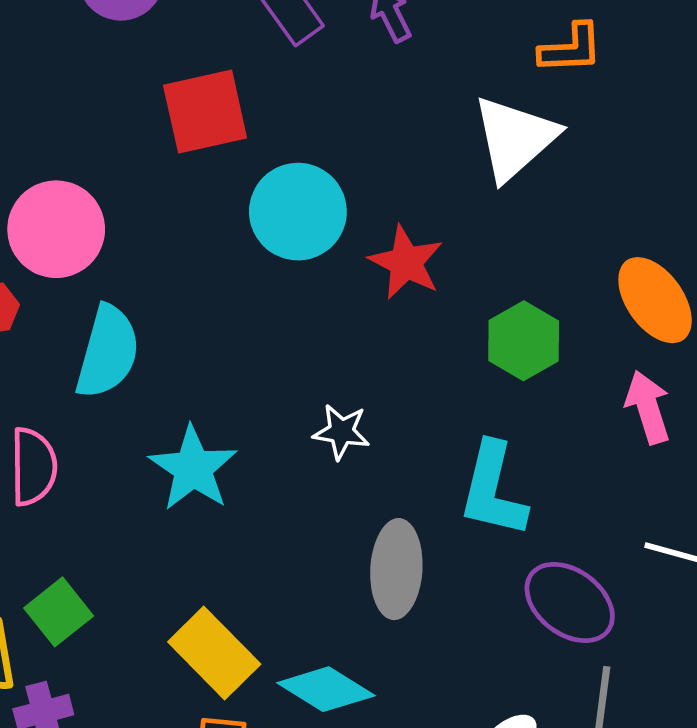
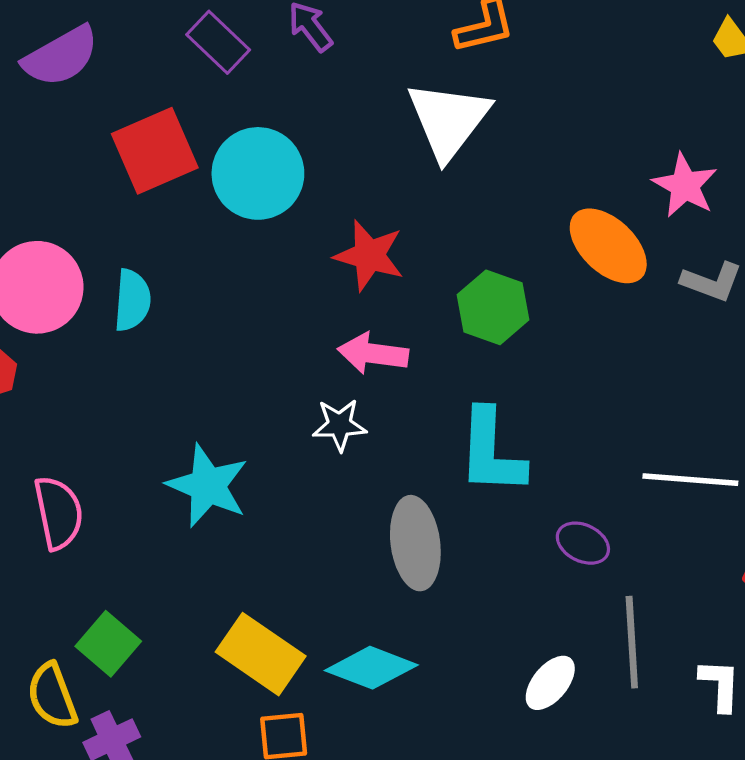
cyan circle: (298, 212) -> (258, 173), moved
cyan semicircle: (108, 352) -> (132, 300), moved, size x0.7
pink arrow: (648, 407) -> (373, 353), moved, turned -54
purple ellipse: (570, 602) -> (583, 543), size x0.6

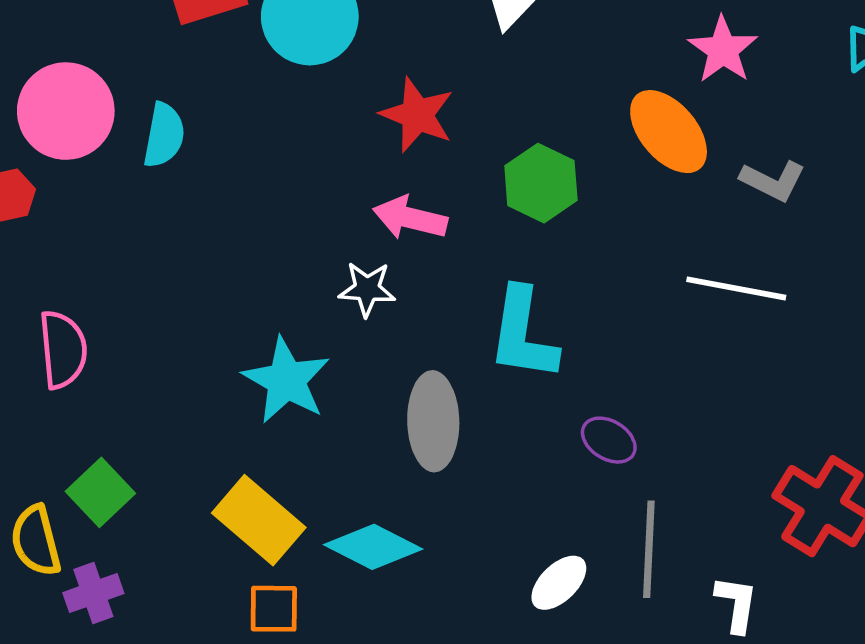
pink star: (685, 185) -> (723, 50), moved
white line: (690, 480) -> (736, 288), moved
cyan star: (208, 486) -> (286, 380), moved

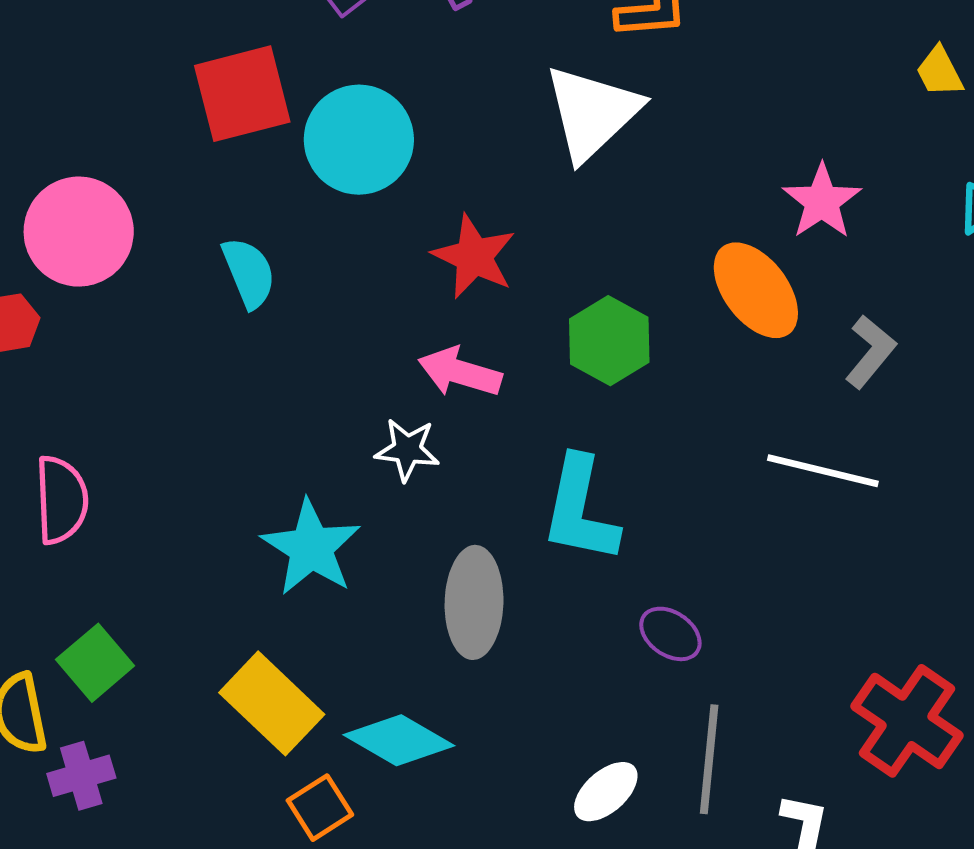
cyan semicircle: (164, 135) -> (249, 273), moved, turned -36
gray L-shape: (773, 181) -> (870, 352), turned -80
orange square: (274, 609) -> (320, 808), moved, turned -36

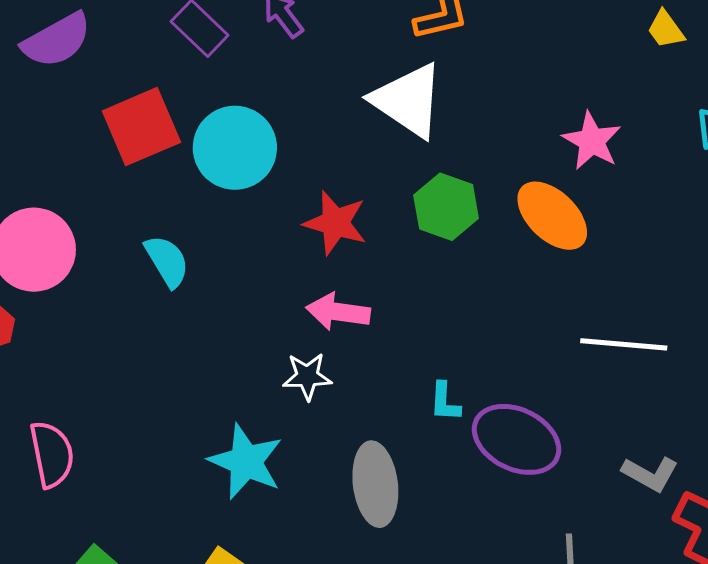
white triangle: (592, 113) -> (408, 100), turned -34
green hexagon: (609, 341) -> (446, 207), moved
gray L-shape: (870, 352) -> (650, 474), moved, turned 88
cyan L-shape: (580, 510) -> (445, 402), size x0.5
purple ellipse: (670, 634) -> (517, 439), moved, size x1.8

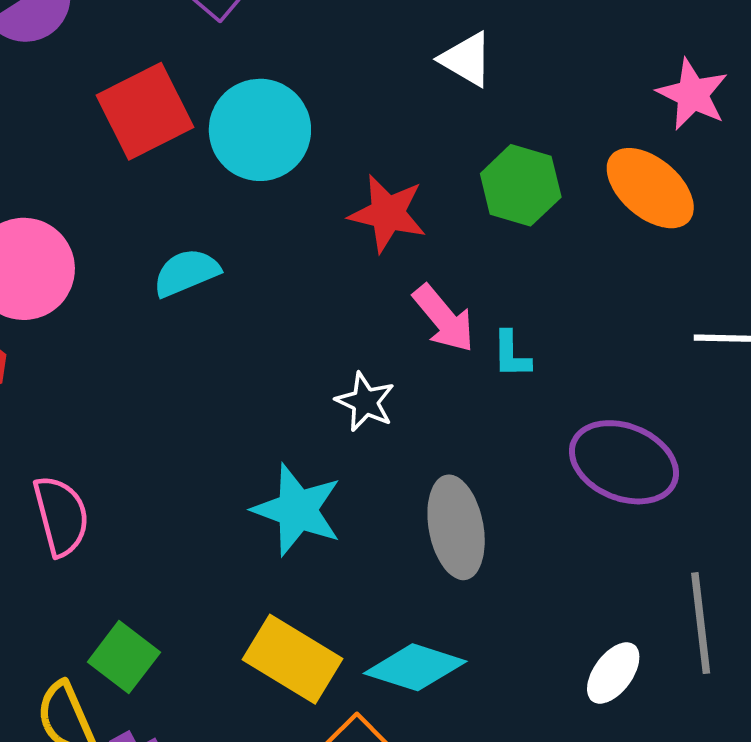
white triangle: (408, 100) -> (466, 59), size x0.6
cyan semicircle: (167, 261) -> (186, 273), turned -78
pink arrow: (338, 312) -> (444, 319), moved, turned -134
white star: (307, 376) -> (365, 402), turned 30
cyan L-shape: (445, 402) -> (511, 354), moved

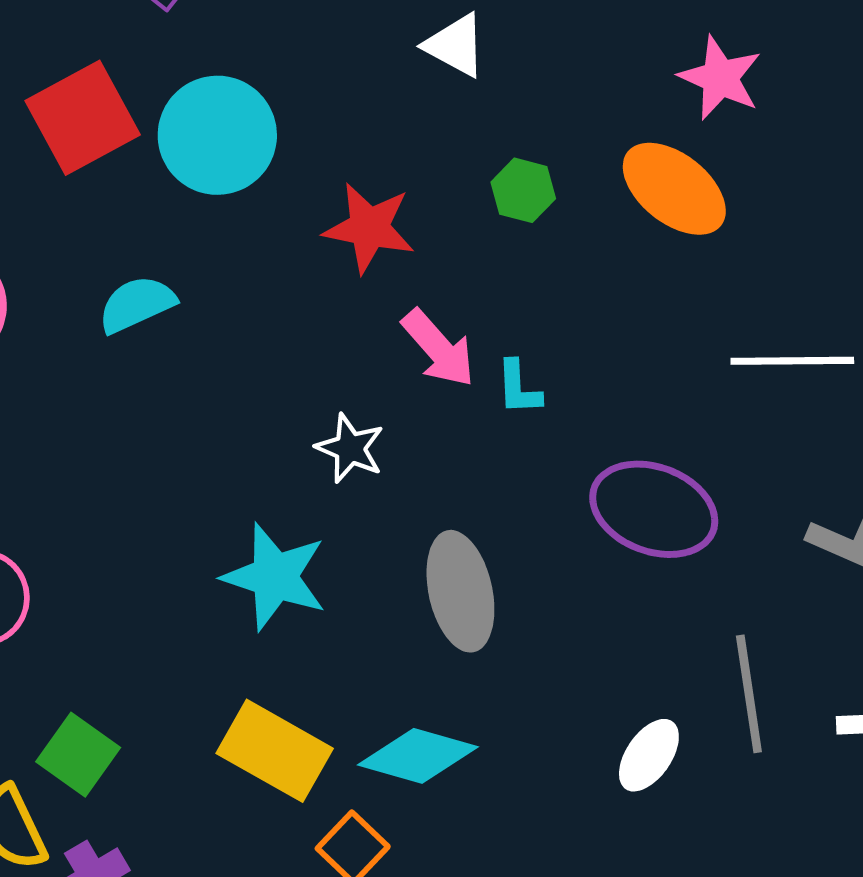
green hexagon: (521, 185) -> (523, 190), size x0.7

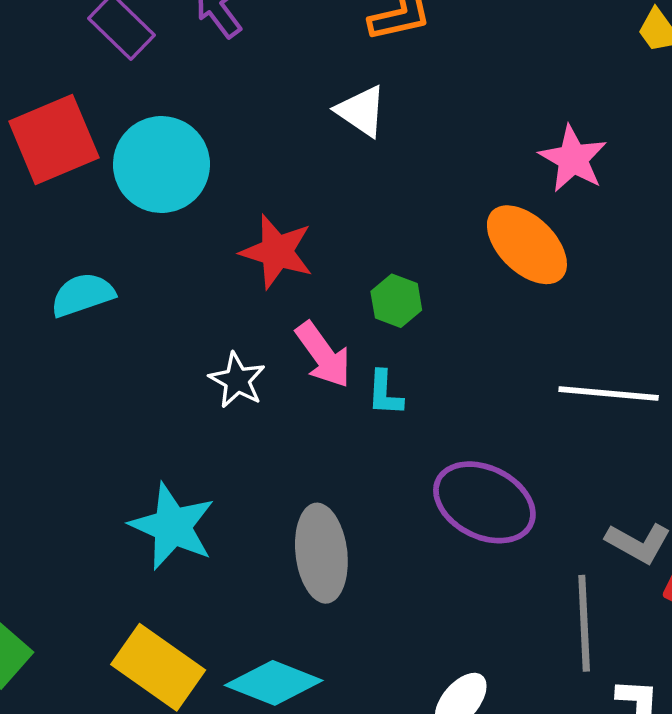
green hexagon: (523, 190) -> (396, 301), moved
white star: (350, 448) -> (237, 380), moved
gray line: (749, 694) -> (584, 623), moved

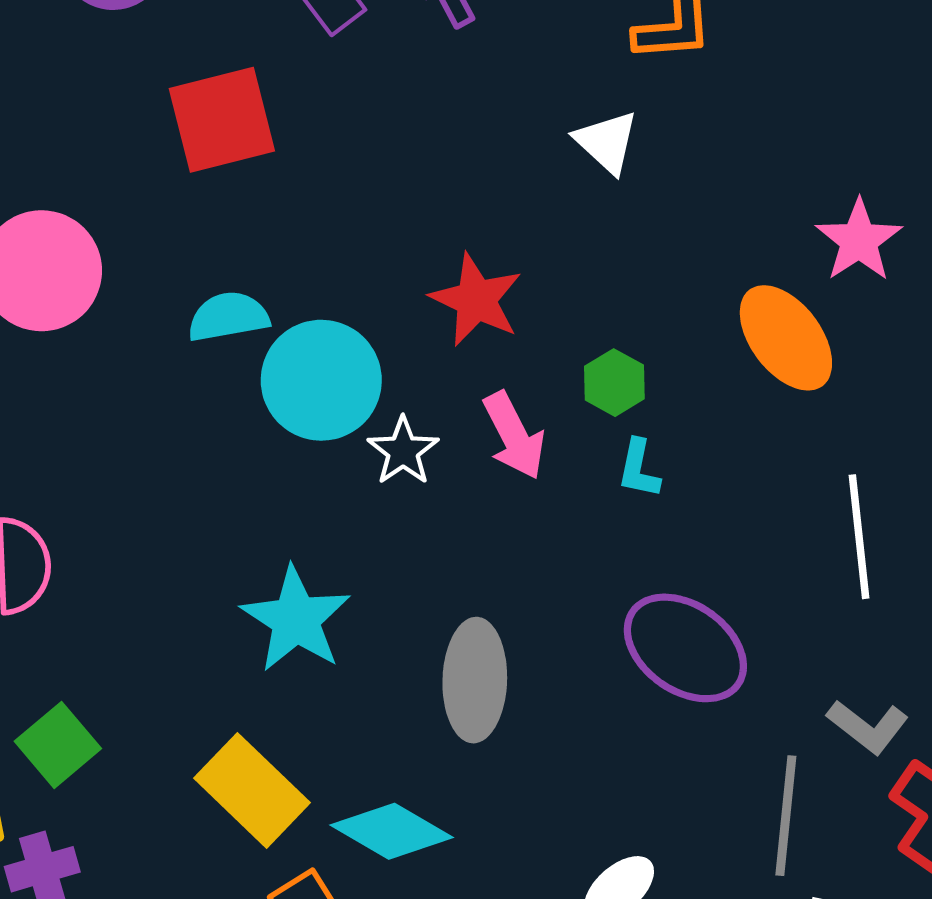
cyan circle: (161, 165) -> (321, 380), moved
cyan L-shape: (385, 393) -> (639, 469), moved
white line: (609, 393) -> (859, 537), turned 70

